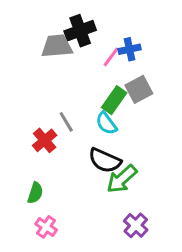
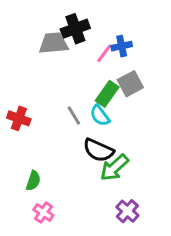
gray line: (66, 122) -> (74, 116), moved
red cross: (45, 140) -> (19, 118), moved, turned -30

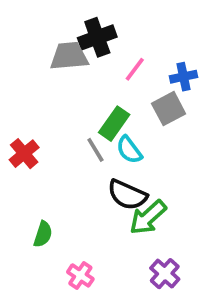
blue cross: (122, 46) -> (184, 77), moved
green rectangle: (107, 94) -> (114, 124), moved
red cross: (19, 118) -> (24, 154), turned 30
pink cross: (43, 213) -> (80, 275), moved

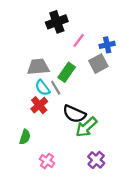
gray trapezoid: (69, 56) -> (38, 67), moved
cyan semicircle: (129, 150) -> (43, 88), moved
red cross: (24, 154) -> (39, 105), moved

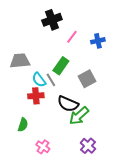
gray square: (98, 64) -> (87, 79), moved
gray trapezoid: (38, 67) -> (20, 61), moved
red cross: (39, 105) -> (36, 96), turned 35

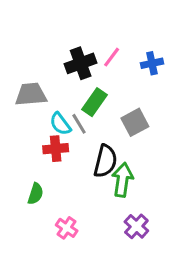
black cross: (52, 20) -> (81, 63), moved
black semicircle: (68, 104) -> (105, 161), turned -100
green arrow: (79, 116) -> (122, 180), turned 140

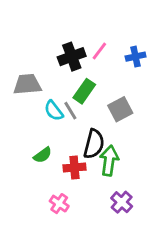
red cross: (56, 149) -> (74, 168), moved
green semicircle: (36, 194) -> (43, 155), moved, turned 36

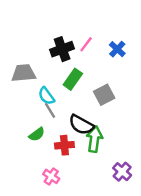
blue cross: (136, 57) -> (117, 49), turned -35
gray line: (70, 111) -> (50, 110), moved
black semicircle: (94, 144) -> (81, 125), turned 105
purple cross: (122, 202) -> (122, 172), moved

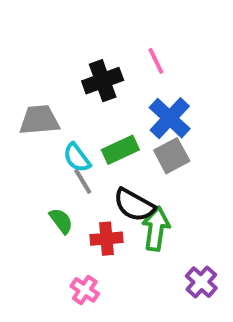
pink line: (86, 44) -> (156, 61), moved, turned -63
blue cross: (117, 49) -> (170, 118), moved, size x1.5
green rectangle: (73, 79) -> (120, 150), moved, turned 30
green semicircle: (37, 134) -> (61, 221), turned -91

